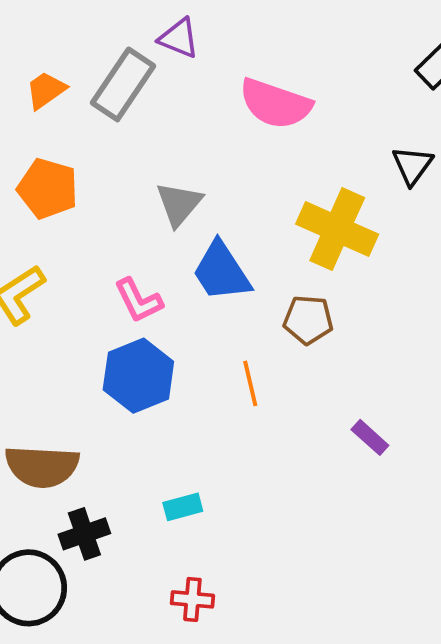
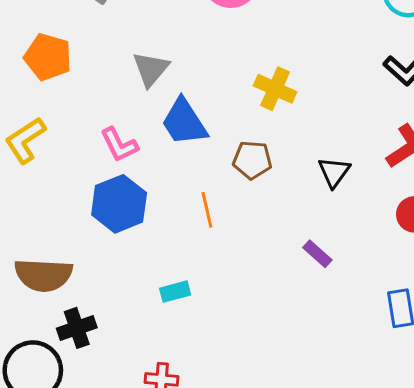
black triangle: (412, 165) -> (334, 172), moved
yellow cross: (337, 229) -> (275, 89), size x0.7
purple rectangle: (370, 437) -> (317, 254), moved
cyan rectangle: (183, 507) -> (175, 292), moved

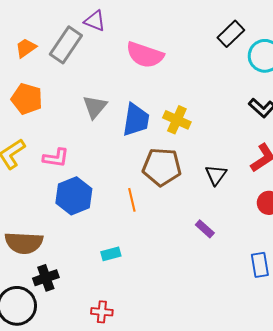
blue trapezoid: (184, 122) -> (136, 120), moved, turned -138
pink L-shape: (119, 145) -> (56, 158), moved, turned -56
brown pentagon: (252, 160) -> (162, 167), size x1.5

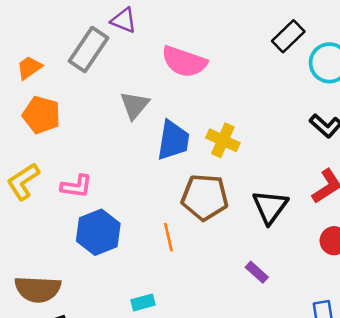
orange trapezoid: (26, 48) -> (29, 68), moved
gray triangle: (95, 107) -> (135, 105), moved
black triangle: (216, 175) -> (270, 207), size x1.4

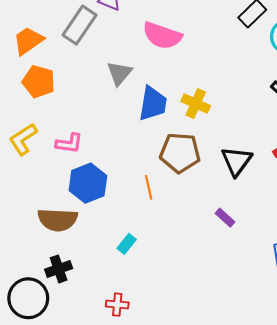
orange trapezoid: (29, 68) -> (28, 41), size x1.4
brown semicircle: (38, 289) -> (58, 220), moved
cyan rectangle: (143, 302) -> (127, 244), turned -36

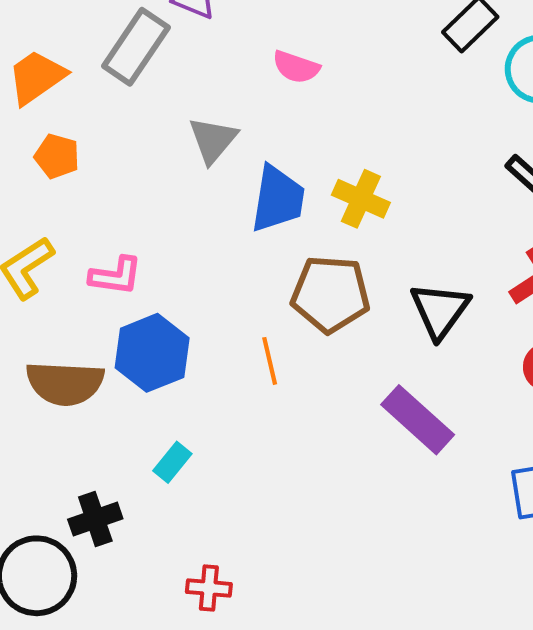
pink semicircle: (162, 36) -> (296, 67), size x0.6
orange pentagon: (39, 82) -> (57, 156), size x0.7
purple rectangle: (225, 218) -> (418, 420), size x1.8
brown semicircle: (58, 220) -> (65, 383), moved
cyan rectangle: (127, 244) -> (172, 462), moved

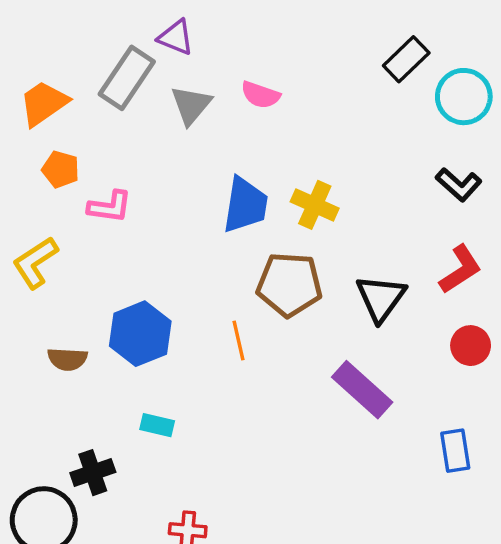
gray triangle: (213, 140) -> (191, 105), moved
pink L-shape: (116, 276) -> (110, 207), moved
brown semicircle: (65, 383) -> (67, 359), size x0.6
cyan rectangle: (172, 462) -> (157, 425), turned 64

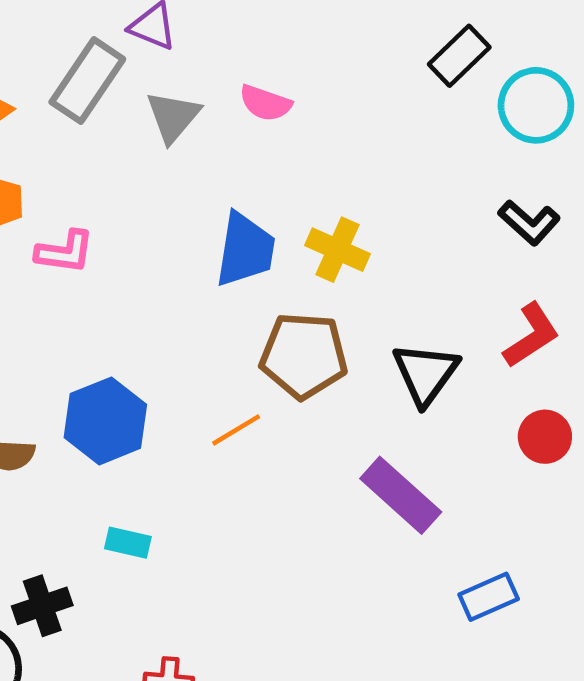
orange line: (238, 340) -> (236, 430), turned 72
blue rectangle: (455, 451) -> (489, 597), moved, turned 75

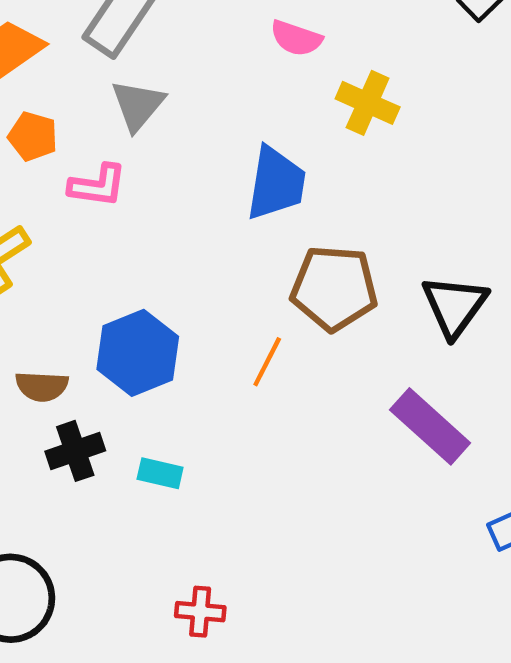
gray triangle: (173, 117) -> (138, 105), moved
yellow cross: (338, 250) -> (368, 103), moved
orange line: (236, 430) -> (267, 362), turned -32
black cross: (42, 606) -> (75, 451), moved

